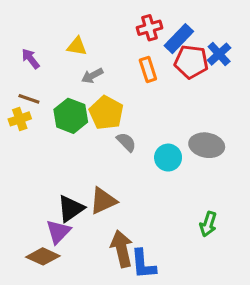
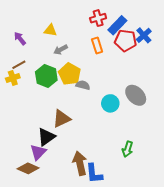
brown line: (29, 99) -> (19, 65), turned -48
gray semicircle: (126, 142) -> (83, 85), moved, turned -32
gray ellipse: (207, 145) -> (136, 95), turned 35
brown triangle: (103, 201) -> (62, 119), moved
green arrow: (208, 224) -> (128, 149), moved

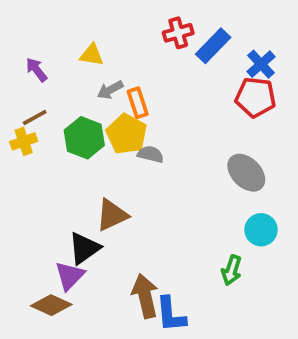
red pentagon: (126, 40) -> (255, 97), moved
orange rectangle: (97, 46) -> (138, 103), moved
cyan circle: (110, 103) -> (261, 230), moved

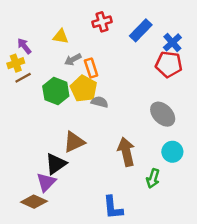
red cross: (178, 33) -> (102, 22), moved
yellow cross: (24, 141) -> (16, 63), moved
brown arrow: (145, 296) -> (126, 152), moved

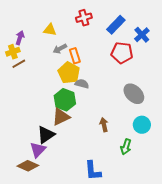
purple arrow: (24, 46) -> (20, 38), turned 56
red pentagon: (169, 64) -> (122, 53), moved
green hexagon: (56, 91) -> (65, 100), moved
brown arrow: (126, 152) -> (104, 125), size x0.6

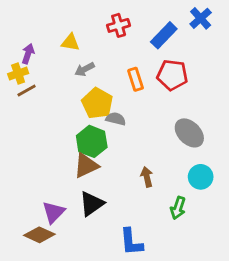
blue cross: (142, 35) -> (201, 18), moved
orange rectangle: (75, 56) -> (136, 79), moved
black triangle: (46, 135) -> (92, 204), moved

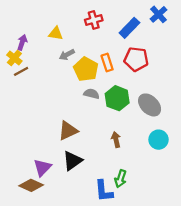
yellow cross: (18, 74) -> (14, 58), turned -32
yellow pentagon: (97, 103) -> (86, 69), moved
green hexagon: (92, 141) -> (117, 98), moved
green arrow: (178, 208) -> (121, 179), moved

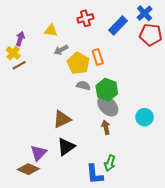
red pentagon: (136, 59) -> (151, 35), moved
gray ellipse: (150, 105) -> (108, 106), moved
cyan circle: (158, 140) -> (145, 117), moved

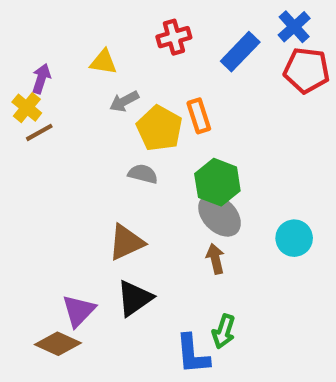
gray semicircle: (83, 86) -> (143, 174), moved

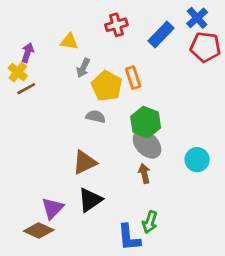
gray arrow: (124, 101) -> (83, 68), turned -36

